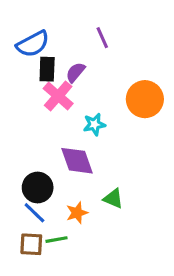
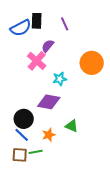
black rectangle: (47, 69) -> (37, 21), moved
purple diamond: (77, 161) -> (49, 102), turned -60

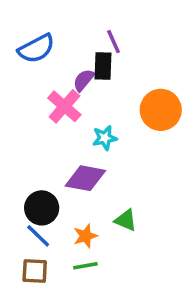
black rectangle: (37, 21) -> (103, 66), moved
green line: (36, 152) -> (85, 266), moved

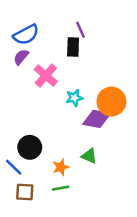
purple semicircle: (84, 80) -> (21, 57), moved
orange circle: (161, 110) -> (111, 102), moved
purple diamond: (85, 178) -> (97, 119), moved
blue line: (38, 236) -> (14, 167), moved

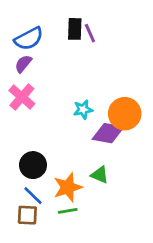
black rectangle: (73, 47) -> (75, 29), moved
pink cross: (46, 76) -> (22, 97), moved
blue line: (14, 167) -> (33, 196), moved
orange star: (61, 167) -> (68, 187), size x1.5

